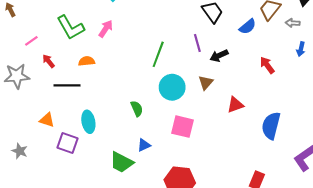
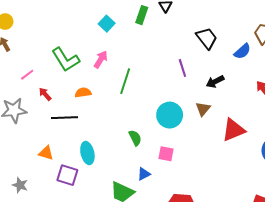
purple line: (197, 43) -> (182, 68), moved
green line: (158, 54) -> (125, 81), moved
red triangle: (235, 105) -> (233, 130), size x1.4
pink square: (182, 127) -> (166, 154), moved, size x0.7

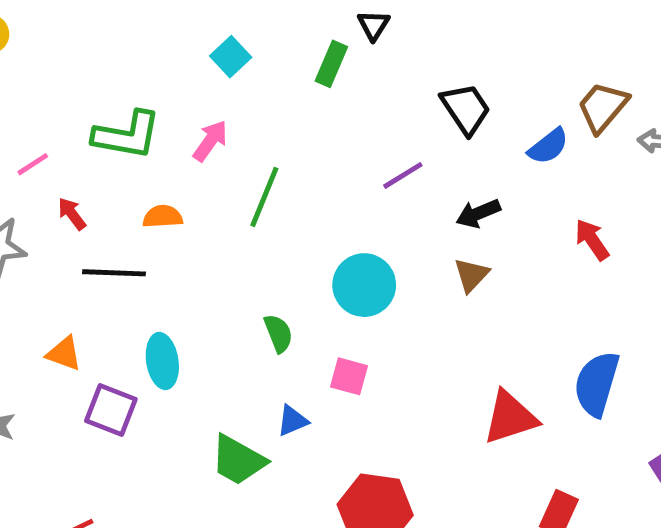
green rectangle: (142, 15) -> (331, 64), moved
green L-shape: (66, 60) -> (127, 135), turned -52
purple line: (182, 68) -> (403, 175), turned 72
brown triangle: (203, 109) -> (471, 275), moved
red triangle: (233, 130) -> (510, 417), moved

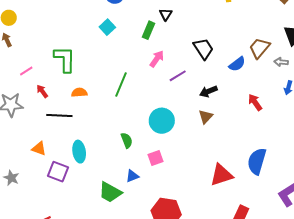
green L-shape: (127, 135) -> (65, 59), turned -100
pink arrow: (210, 141) -> (157, 59), moved
pink square: (349, 376) -> (156, 158), turned -35

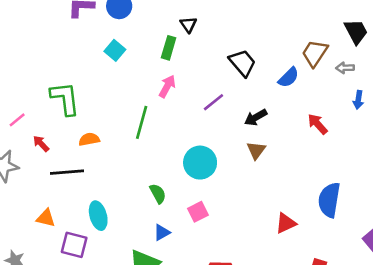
pink arrow: (157, 59) -> (167, 86), moved
red triangle: (221, 175) -> (286, 223), size x0.7
blue triangle: (132, 176) -> (162, 232), moved

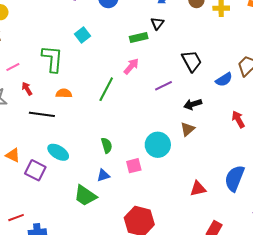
green rectangle: (169, 48) -> (139, 38), turned 48
cyan square: (115, 50) -> (83, 35), moved
cyan circle: (200, 163) -> (158, 145), moved
cyan ellipse: (98, 216) -> (58, 152), turned -55
orange triangle: (46, 218) -> (13, 155), moved

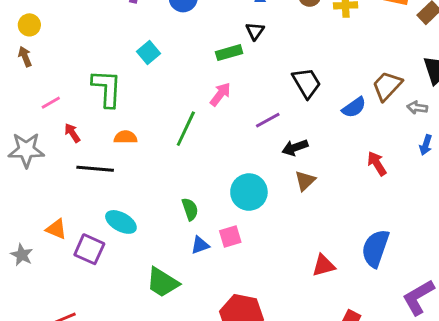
black arrow: (193, 104) -> (295, 148), moved
cyan circle: (158, 145) -> (249, 192), moved
blue triangle: (103, 175) -> (200, 245), moved

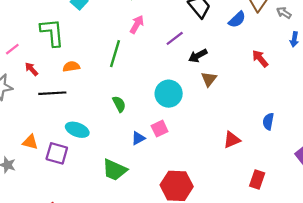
gray arrow: (417, 108) -> (284, 13), turned 32
green semicircle: (190, 209) -> (119, 104), moved
blue semicircle: (375, 248) -> (268, 121), size x0.6

